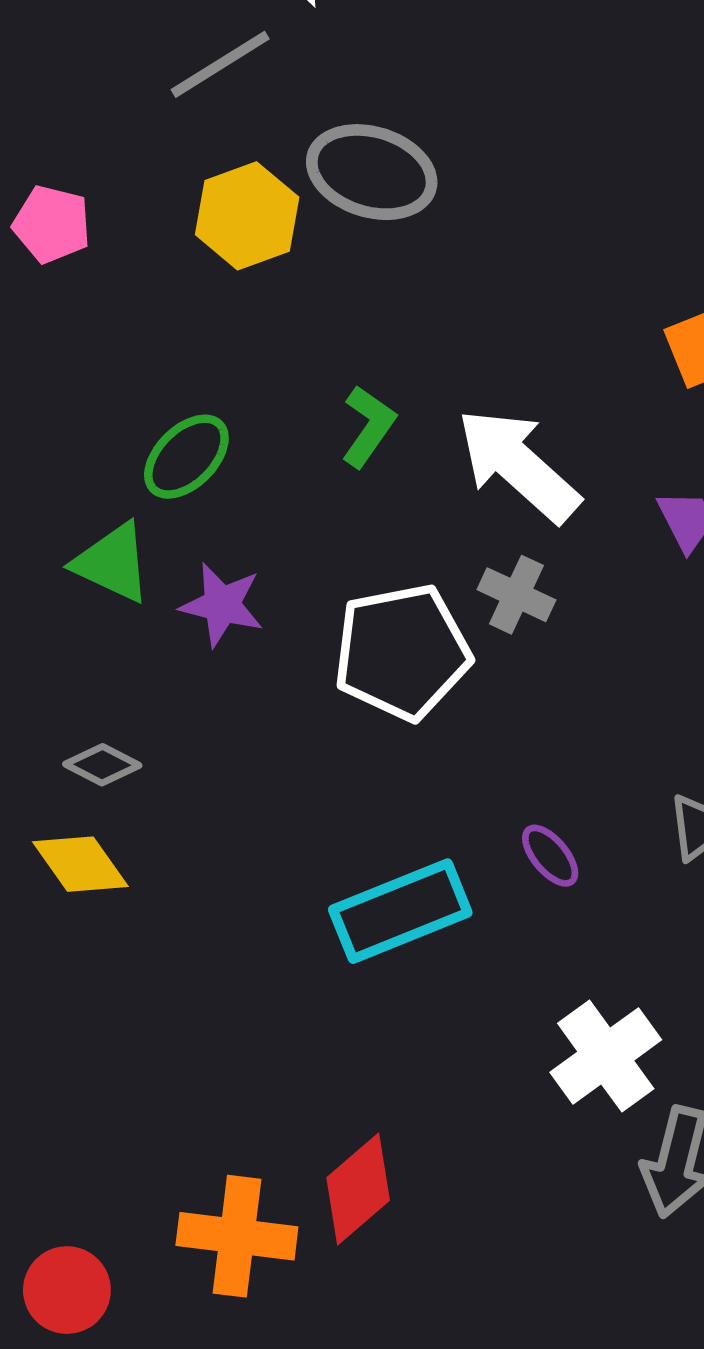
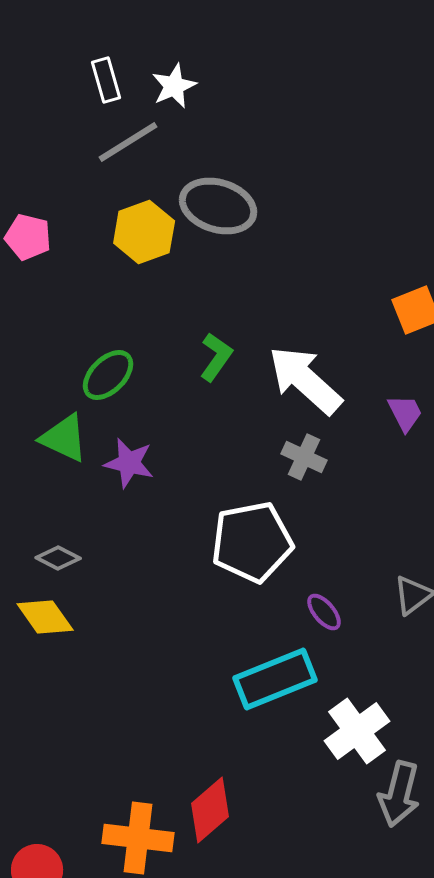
white pentagon: (402, 652) -> (252, 542), moved
cyan rectangle: (400, 911) -> (275, 679), moved

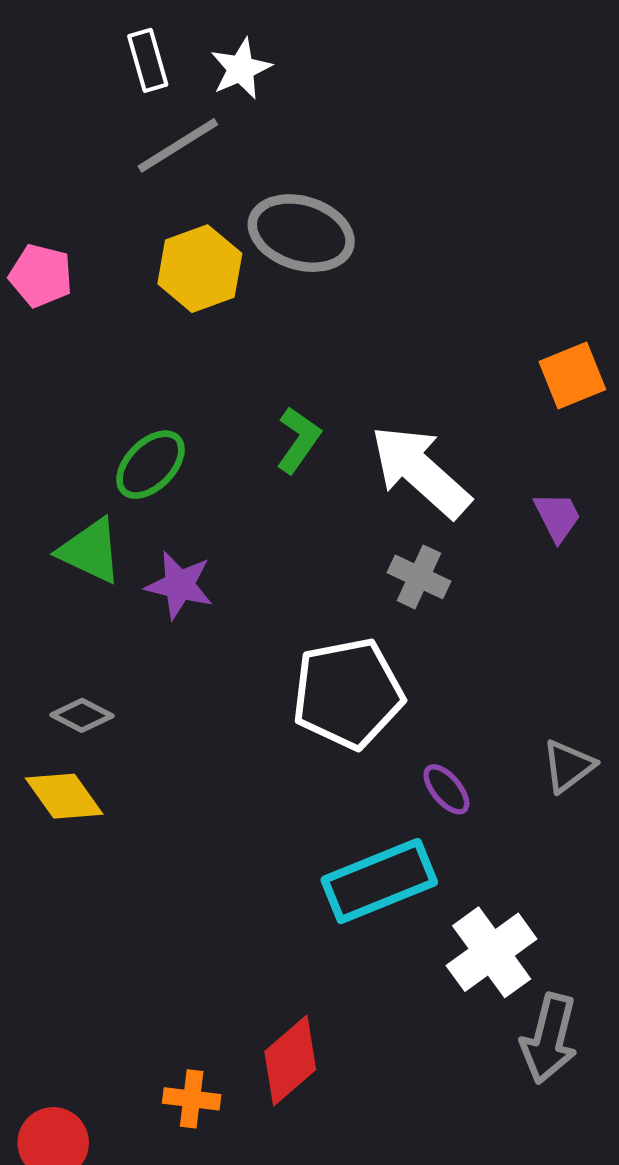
orange cross: (138, 838) -> (192, 1099), size x0.6

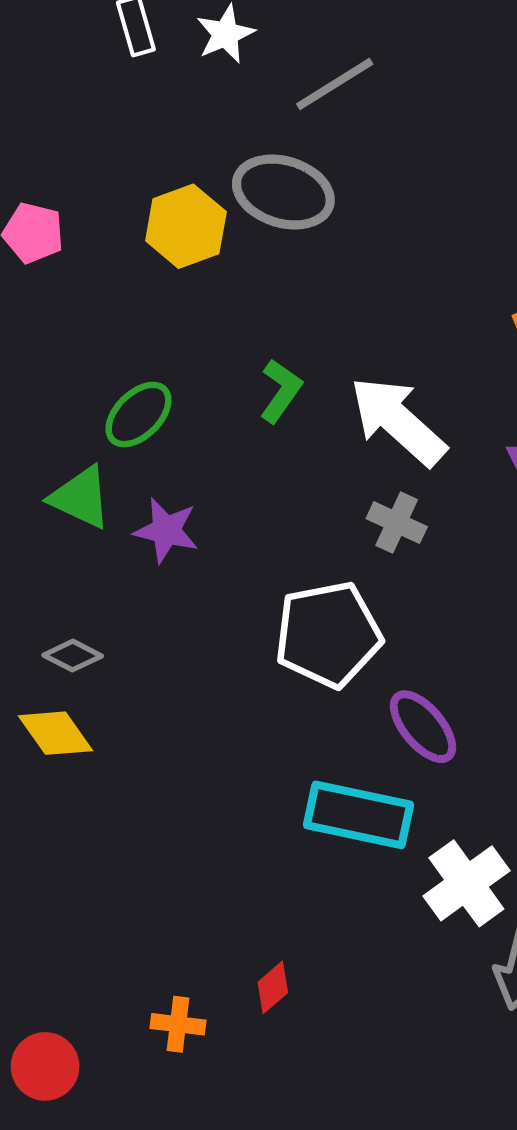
gray line: (178, 145) -> (335, 84), moved
purple ellipse: (446, 789) -> (423, 727), size x1.5
cyan rectangle: (379, 881) -> (358, 815), turned 34
red diamond: (290, 1061) -> (273, 987), size x0.6

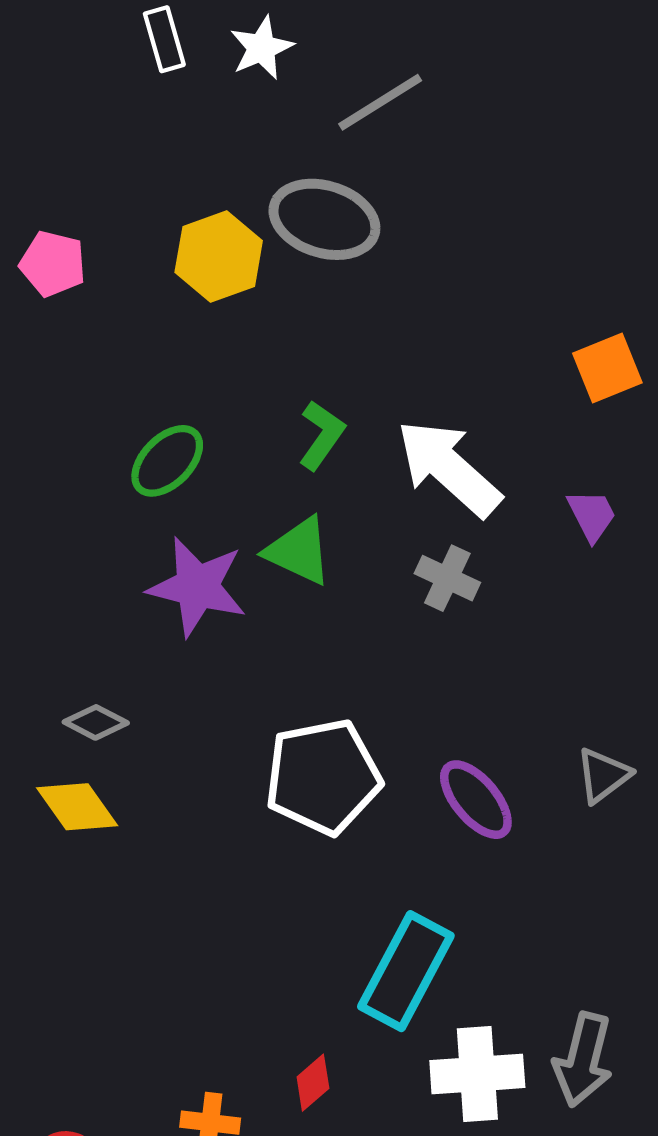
green triangle: (81, 498) -> (299, 551), moved
purple star: (166, 530) -> (197, 587), size x1.4
white pentagon: (328, 634) -> (323, 777), moved
cyan rectangle: (358, 815) -> (406, 971), moved, turned -74
white cross: (466, 883) -> (477, 1074), moved, turned 32

